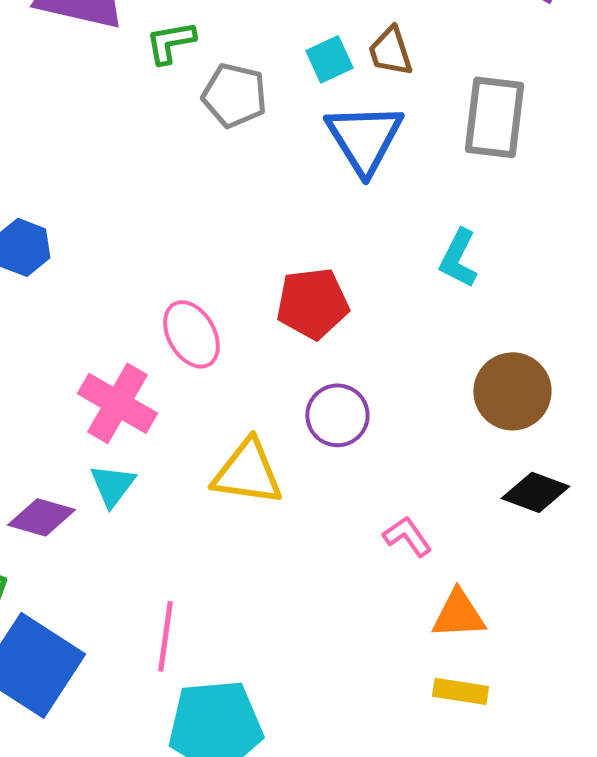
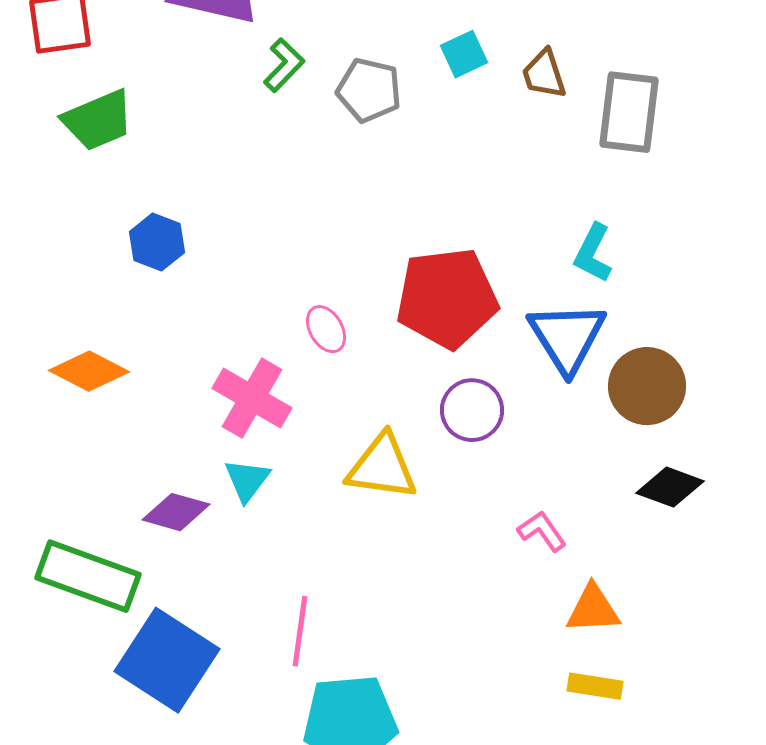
green L-shape: (170, 42) -> (284, 65), moved, turned 144
brown trapezoid: (390, 51) -> (544, 74), moved
blue triangle: (364, 138) -> (567, 337), moved
red pentagon: (312, 303) -> (447, 298), size x1.4
pink ellipse: (191, 334) -> (326, 329), size x0.7

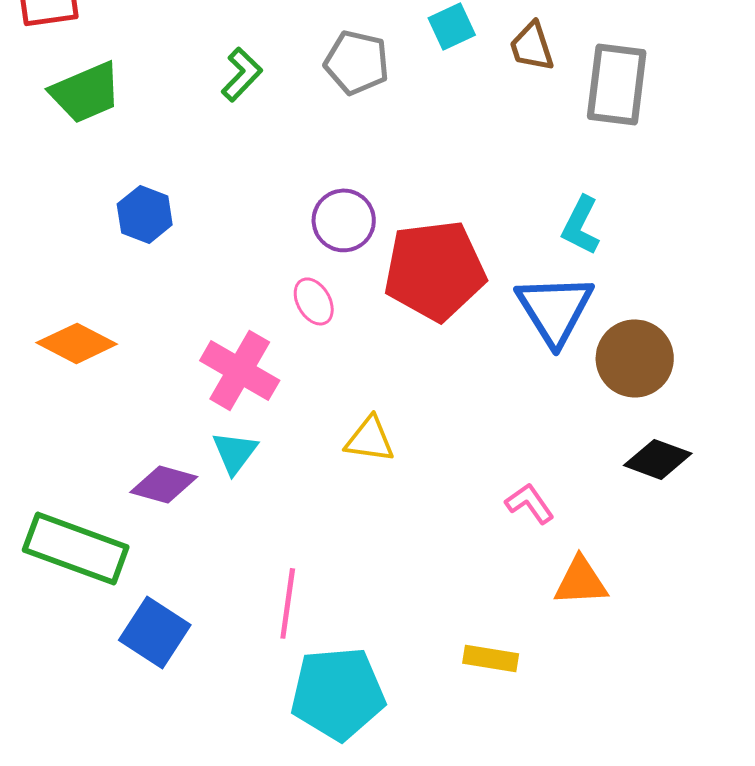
green L-shape: (284, 65) -> (242, 74), moved
purple circle: (472, 410) -> (344, 220), moved
yellow triangle: (382, 467) -> (370, 439), size x0.7
blue square: (167, 660) -> (155, 632), size x0.7
yellow rectangle: (595, 686) -> (491, 658), moved

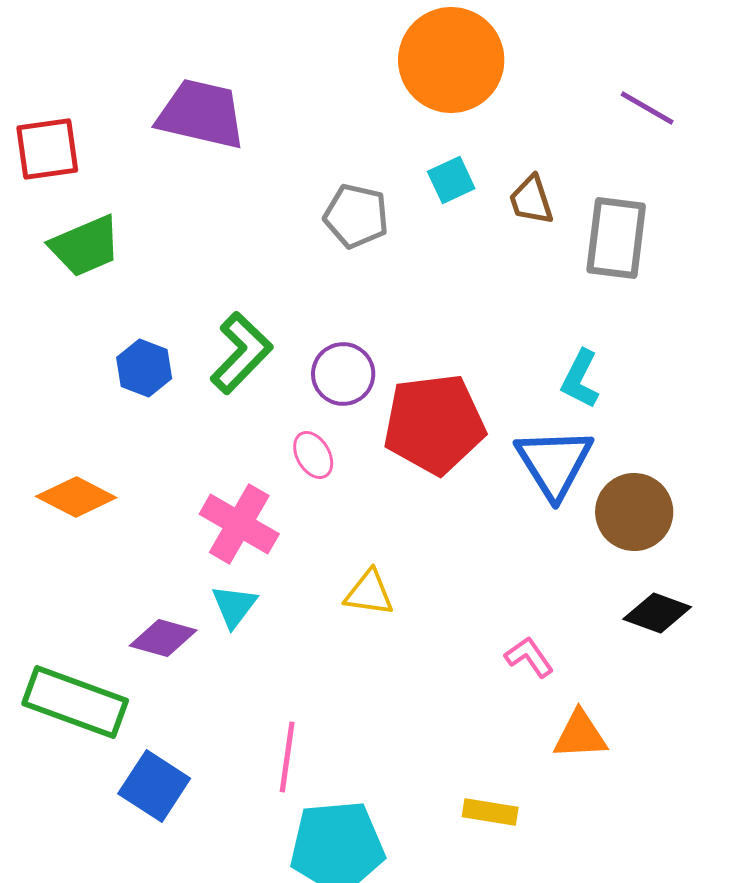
green L-shape: (242, 74) -> (241, 353), moved, size x1.5

